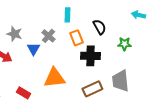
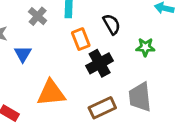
gray cross: (48, 36) -> (38, 16), moved
black cross: (90, 56) -> (100, 63), turned -30

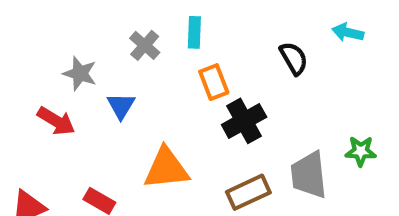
black semicircle: (112, 24) -> (294, 58), moved
green star: (145, 47) -> (361, 151), moved

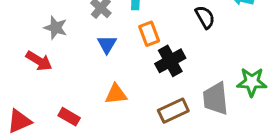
blue triangle: (121, 106) -> (107, 44), moved
green star: (361, 151) -> (252, 82), size x1.4
orange triangle: (166, 168) -> (116, 94), size x0.7

